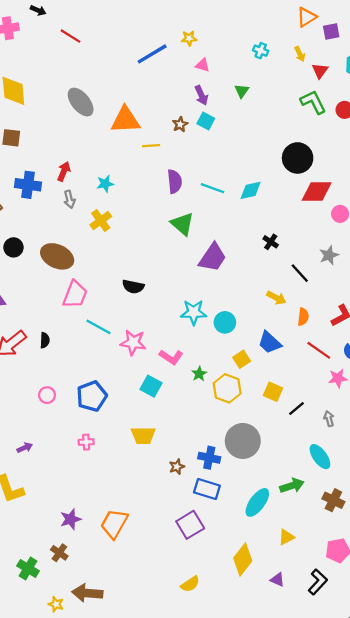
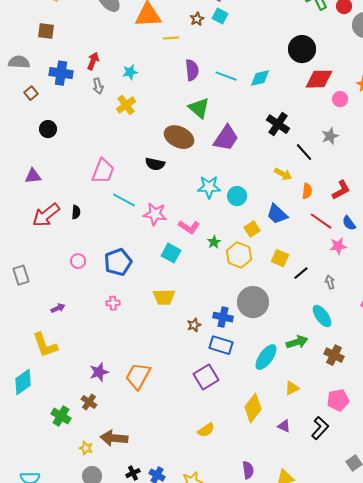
black cross: (271, 242) -> (278, 124), size x1.6
brown ellipse: (57, 256) -> (179, 137), moved

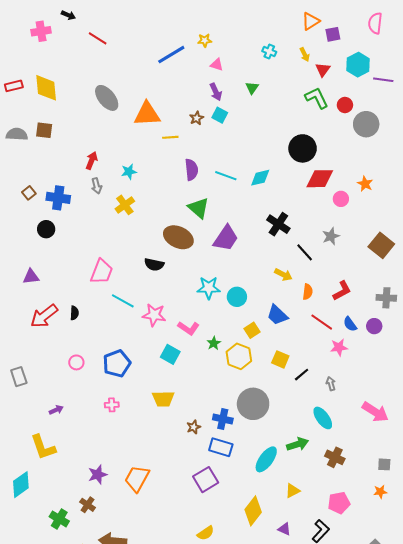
gray semicircle: (19, 62) -> (17, 134), moved
blue cross: (61, 73) -> (58, 198), moved

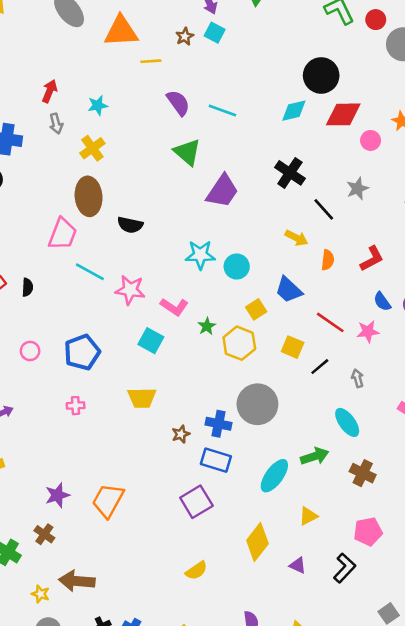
purple semicircle: (191, 170) -> (178, 103), turned -30
cyan diamond: (260, 178) -> (294, 111), moved
brown ellipse: (178, 237) -> (89, 196), moved, turned 60
red line: (322, 322) -> (330, 322), moved

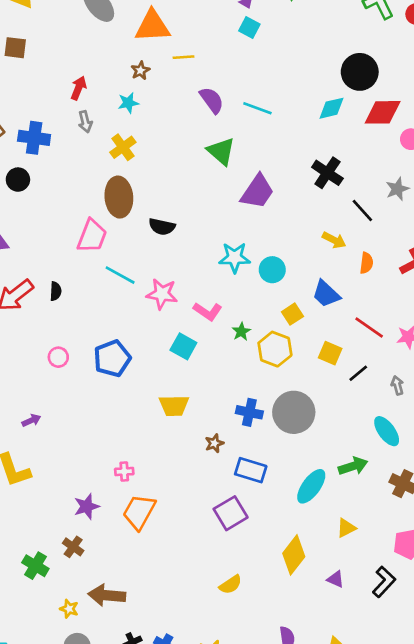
brown star: (185, 36) -> (140, 71), moved
pink cross: (76, 406) -> (124, 472), moved
blue cross: (218, 424) -> (249, 412), moved

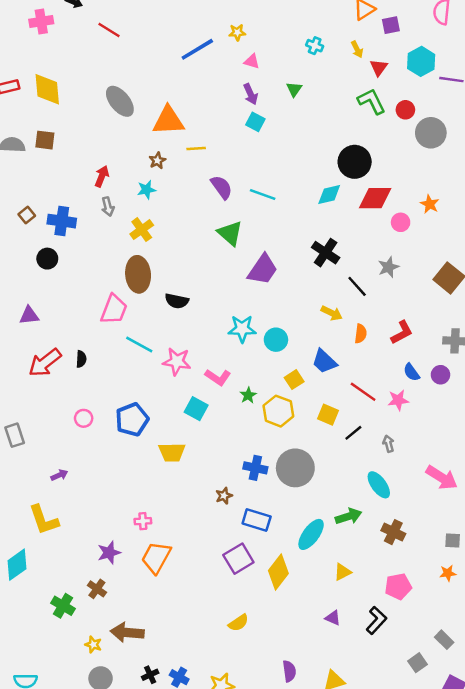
yellow trapezoid: (174, 406) -> (172, 452), moved
yellow diamond: (294, 555) -> (278, 572), moved

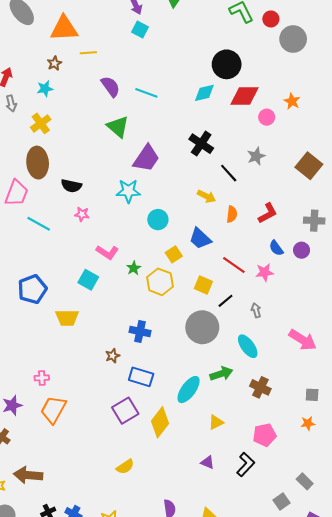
cyan star: (242, 329) -> (128, 191), moved
pink star: (177, 361) -> (82, 214), moved, size x0.6
gray circle: (295, 468) -> (202, 327), moved

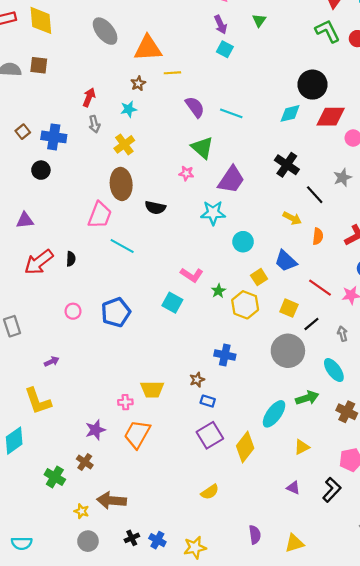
pink star: (82, 214) -> (186, 173), moved
yellow trapezoid: (67, 318) -> (152, 389), moved
blue rectangle: (141, 377) -> (208, 401), moved, size x0.6

